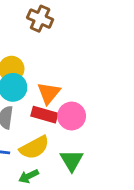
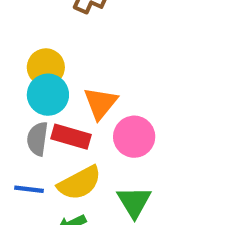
red rectangle: (44, 115) -> (71, 137), moved

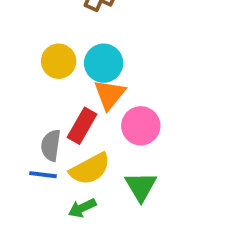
cyan circle: (48, 95) -> (104, 63), moved
red rectangle: (71, 137) -> (82, 126), turned -76
gray semicircle: (37, 139) -> (51, 145), moved

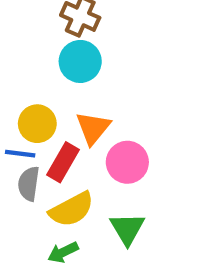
yellow circle: (59, 61) -> (37, 124), moved
cyan circle: (104, 63) -> (80, 61), moved
blue line: (43, 175) -> (20, 154), moved

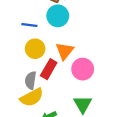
blue line: (20, 154) -> (29, 25), moved
yellow semicircle: (72, 209) -> (32, 97), moved

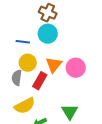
pink circle: (83, 69) -> (76, 68), moved
gray semicircle: (31, 80) -> (17, 78), moved

